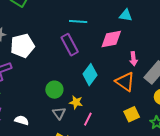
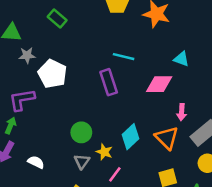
white pentagon: (22, 46) -> (52, 74), turned 30
cyan diamond: (90, 75) -> (131, 137), moved

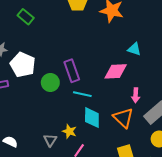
cyan line: (124, 57) -> (82, 94), moved
green circle: (81, 132) -> (50, 82), moved
cyan diamond: (131, 137) -> (92, 118), turned -45

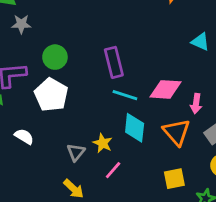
white pentagon: (23, 65) -> (51, 95), moved
pink diamond: (116, 71) -> (165, 89), moved
green circle: (50, 82) -> (55, 57), moved
white semicircle: (10, 142) -> (24, 136), moved

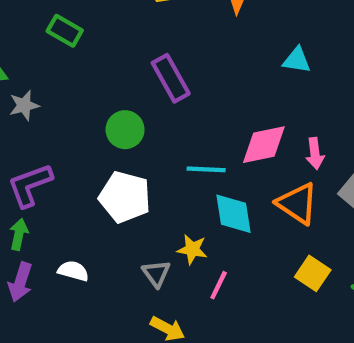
green circle: (55, 57) -> (125, 130), moved
purple rectangle: (114, 62) -> (171, 78), moved
white pentagon: (51, 95) -> (125, 197), moved
yellow square: (174, 179) -> (313, 273), turned -30

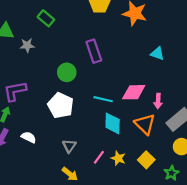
gray star: (24, 105) -> (27, 45), moved
yellow star: (192, 249) -> (118, 158), moved

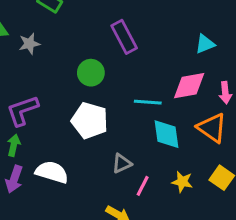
cyan triangle: (157, 53) -> (205, 44), moved, turned -32
white semicircle: (29, 137) -> (52, 172), size x1.5
gray triangle: (69, 146) -> (122, 163), moved, turned 40
pink line: (99, 157) -> (143, 186), moved

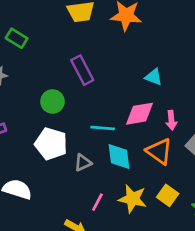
cyan triangle: (205, 44) -> (154, 77), turned 42
gray triangle: (122, 163) -> (83, 163), moved
yellow star: (182, 182) -> (132, 199), size x1.5

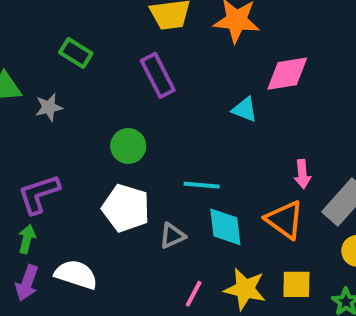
purple rectangle: (82, 70) -> (158, 75), moved
cyan triangle: (154, 77) -> (245, 109), moved
pink diamond: (139, 114) -> (287, 74), moved
yellow square: (168, 195) -> (296, 284), turned -35

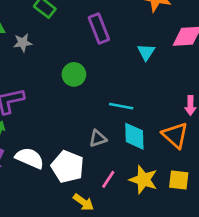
cyan triangle: (245, 109) -> (146, 52), moved, turned 36
white pentagon: (126, 208) -> (68, 167), moved

